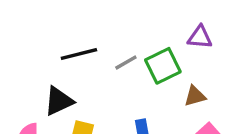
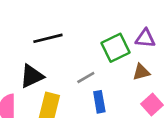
purple triangle: (200, 37) -> (145, 38), moved
gray line: (126, 62) -> (86, 78), moved

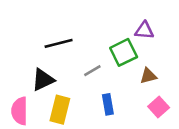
purple triangle: (145, 38) -> (144, 30), moved
gray line: (86, 78) -> (92, 71), moved

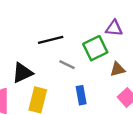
black line: (59, 43) -> (51, 40), moved
gray line: (92, 71) -> (67, 65), turned 56

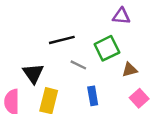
purple triangle: (114, 28) -> (121, 16), moved
black triangle: (22, 73) -> (33, 73), turned -40

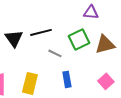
brown triangle: (130, 70) -> (105, 44), moved, size x1.5
black triangle: (33, 73) -> (14, 38), moved

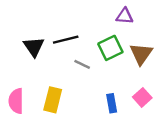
brown triangle: (105, 44) -> (141, 54), turned -40
blue rectangle: (67, 79) -> (112, 103), moved

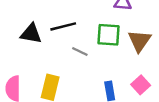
black triangle: (34, 47) -> (31, 34), turned -45
green square: (110, 48) -> (108, 35), turned 30

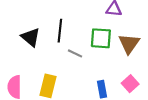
black line: (63, 26) -> (60, 31), turned -70
black triangle: (31, 34) -> (31, 37), turned 30

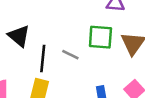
black line: (60, 31) -> (43, 58), moved

